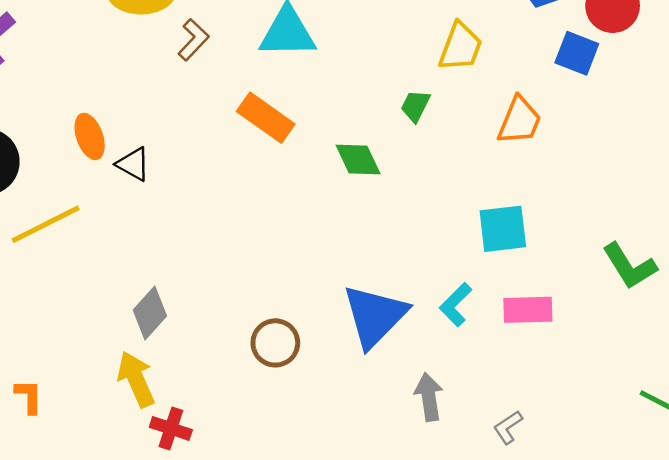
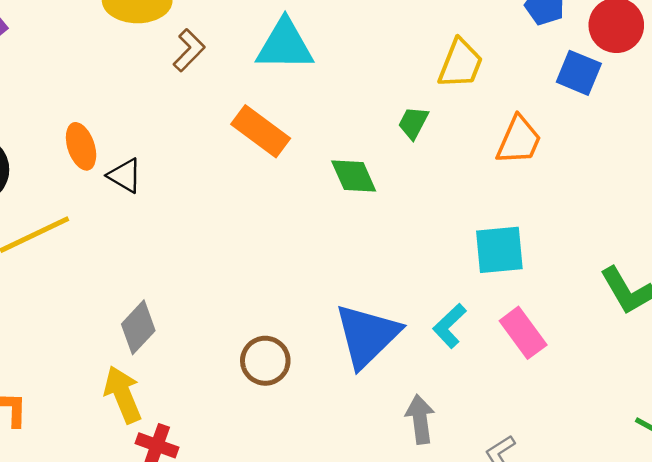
pink rectangle: (528, 310) -> (523, 333), turned 54

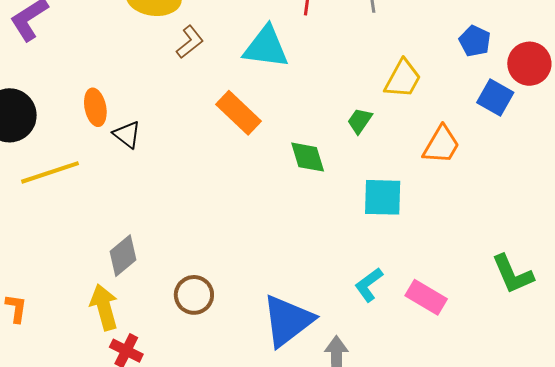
cyan square: (499, 250) -> (383, 197), moved
pink rectangle: (523, 333) -> (426, 297), turned -30
blue triangle: (367, 336) -> (288, 321), moved
brown circle: (265, 361) -> (194, 295), moved

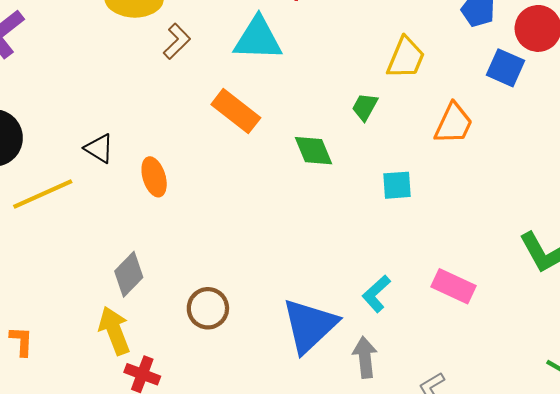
orange ellipse: (95, 107) -> (154, 177), moved
black triangle: (127, 135) -> (99, 148), moved
cyan square: (383, 197) -> (397, 185), size x0.7
cyan L-shape: (369, 285) -> (376, 294), moved

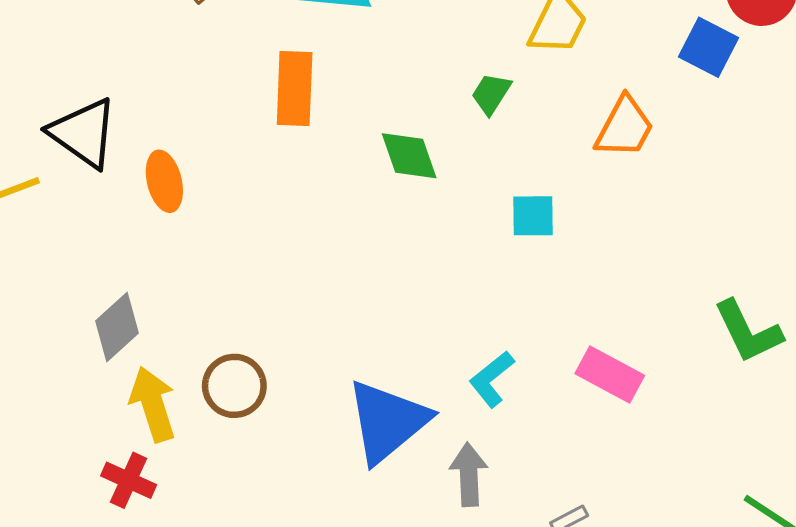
orange rectangle: (236, 111) -> (295, 89), turned 51
black triangle: (99, 148) -> (83, 133), size x1.6
yellow arrow: (114, 331) -> (153, 404), moved

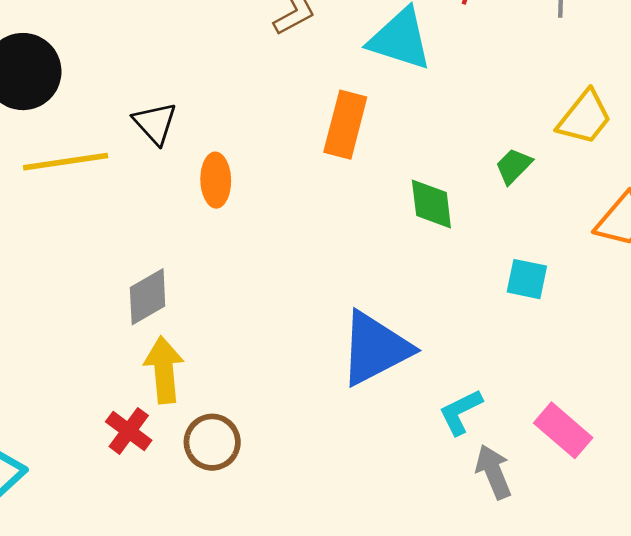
black triangle: (83, 133) -> (155, 123), size x0.7
brown circle: (234, 386) -> (212, 442), moved
blue triangle: (387, 421) -> (375, 348), moved
gray arrow: (469, 474) -> (493, 472), moved, turned -32

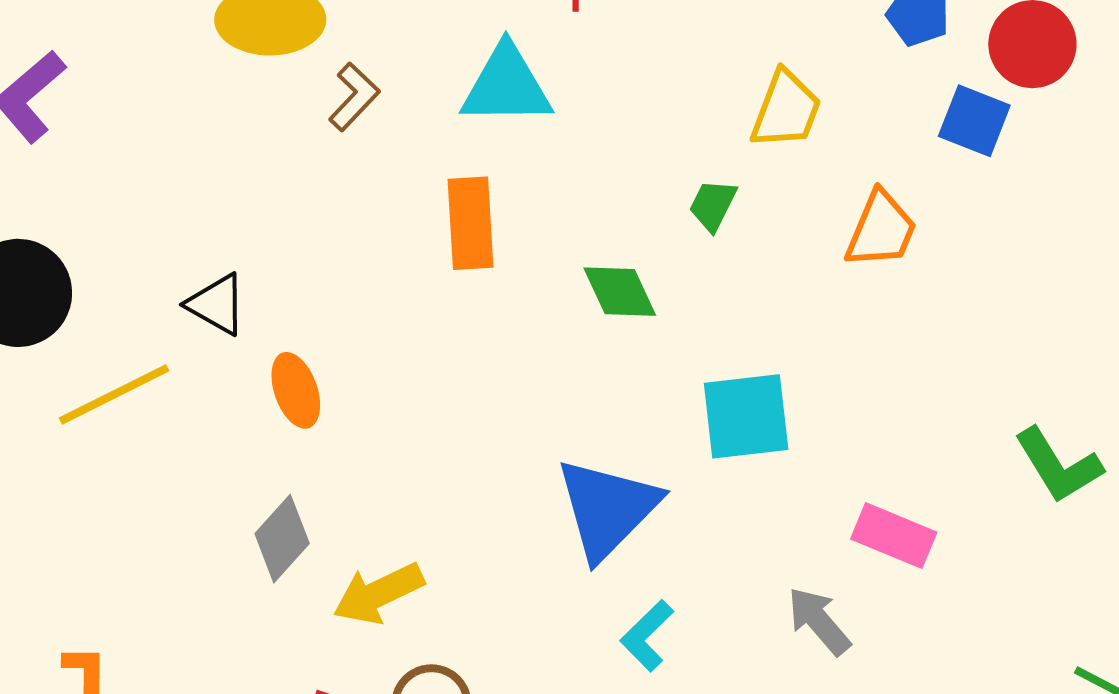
orange ellipse: (216, 180) -> (296, 390), moved
cyan square: (527, 279) -> (746, 416), moved, size x1.6
yellow arrow: (164, 370) -> (378, 593), moved, turned -92
cyan L-shape: (461, 412) -> (647, 636), moved

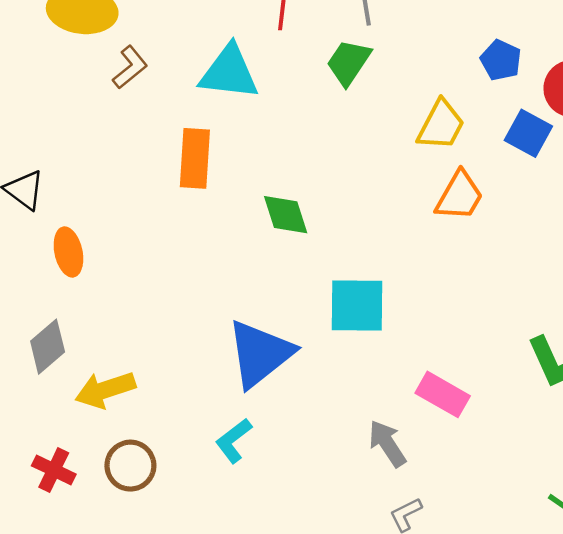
yellow trapezoid: (786, 110) -> (441, 125), moved
green trapezoid: (713, 205) -> (349, 62), moved, size x1.4
cyan L-shape: (647, 636) -> (234, 441), moved

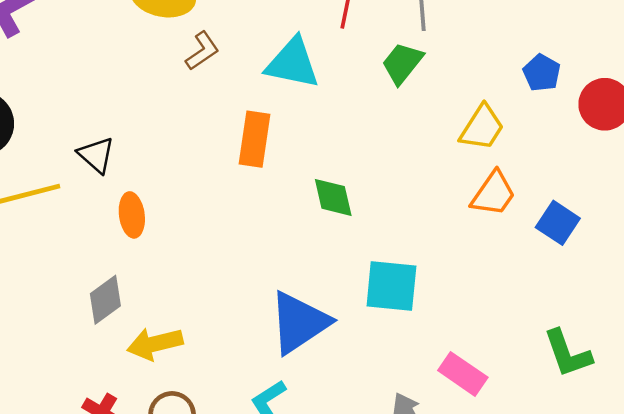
blue square: (528, 133) -> (558, 223), moved

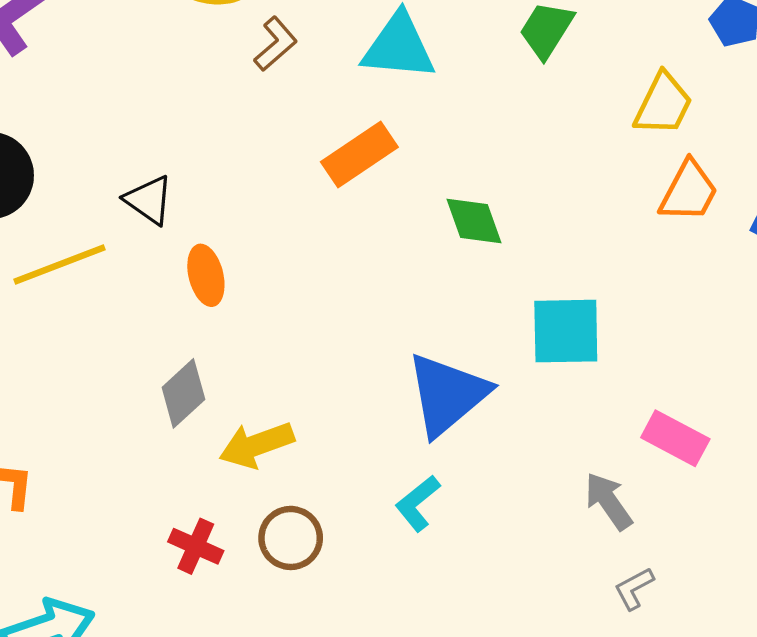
orange rectangle: (255, 139) -> (359, 155), turned 54

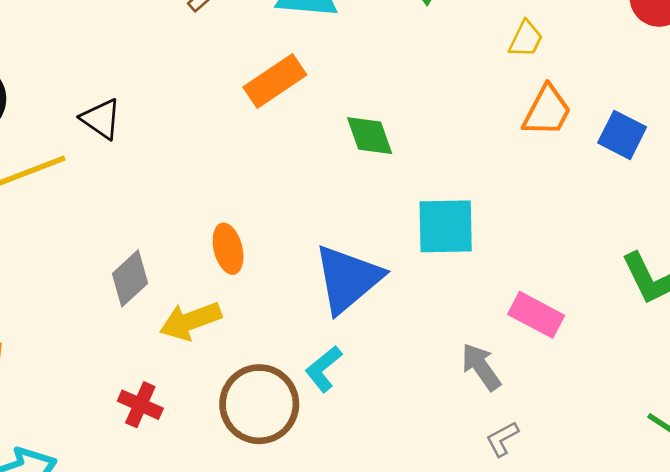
yellow trapezoid: (663, 104) -> (526, 39), size x0.7
orange ellipse: (206, 275) -> (228, 249), moved
brown circle: (291, 538) -> (259, 404), moved, size x1.5

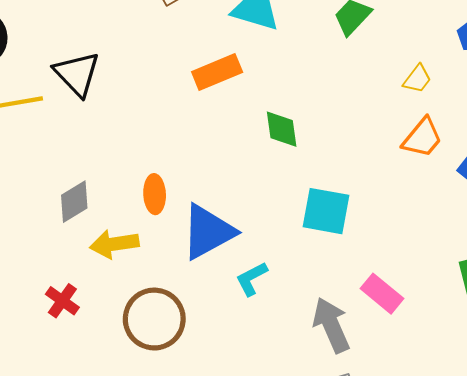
black triangle: (101, 119) -> (77, 74), size x1.4
blue triangle: (348, 279) -> (208, 232), moved
gray arrow: (481, 367) -> (331, 325), size x1.4
cyan L-shape: (324, 369) -> (252, 279), moved

